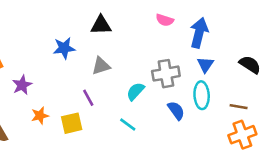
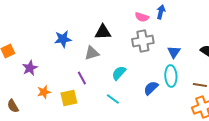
black triangle: (101, 25) -> (103, 32), moved
blue arrow: (199, 33) -> (161, 12), moved, size x0.6
gray cross: (166, 74) -> (143, 41), moved
blue semicircle: (176, 110) -> (151, 88), turned -98

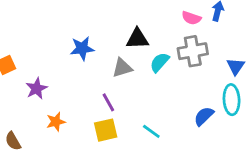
cyan semicircle: (119, 73) -> (160, 62), moved
yellow square: (69, 98) -> (106, 130), moved

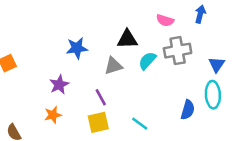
pink semicircle: (191, 18) -> (165, 20), moved
purple star: (36, 89) -> (59, 85), moved
blue semicircle: (204, 116) -> (188, 110), turned 150

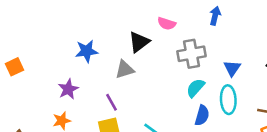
pink semicircle: (165, 20) -> (167, 24), moved
black triangle: (127, 39) -> (139, 42), turned -35
cyan semicircle: (147, 61) -> (195, 88), moved

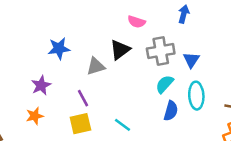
black triangle: (139, 42) -> (120, 50), moved
blue triangle: (232, 68) -> (191, 60), moved

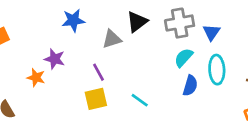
purple star: (41, 85) -> (55, 59), turned -30
orange star: (35, 116) -> (36, 78), moved, turned 30

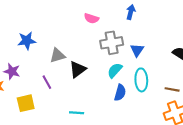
black triangle: (137, 22) -> (78, 69), moved
yellow square: (96, 99) -> (26, 103), moved
cyan line: (140, 100) -> (77, 113), moved, turned -32

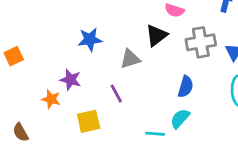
black triangle: (78, 69) -> (156, 35), moved
cyan semicircle: (115, 70) -> (180, 118), moved
blue semicircle: (120, 93) -> (186, 87), moved

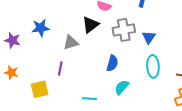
purple star: (71, 80) -> (12, 40), moved
purple line: (116, 94) -> (60, 68), turned 40
cyan semicircle: (180, 118) -> (122, 87), moved

